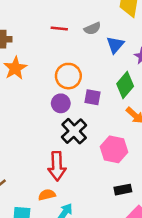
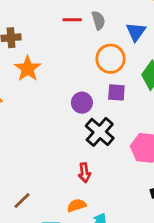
gray semicircle: (92, 28) -> (98, 20), moved, turned -77
orange circle: (68, 76) -> (110, 59), moved
red arrow: (57, 166) -> (84, 173), size x0.6

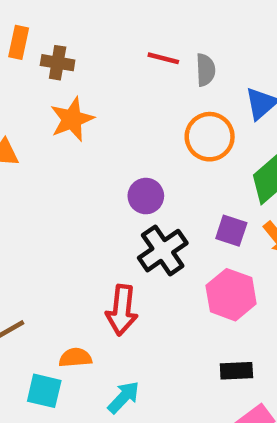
purple square: (116, 92) -> (231, 231), moved
red arrow: (84, 173) -> (122, 310), size x1.5
orange semicircle: (77, 205) -> (75, 358), moved

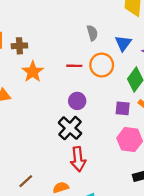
red line: (163, 58) -> (74, 66), moved
black cross: (163, 251) -> (70, 128), moved

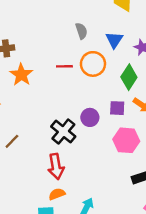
purple circle: (77, 101) -> (90, 117), moved
red arrow: (78, 159) -> (56, 166), moved
brown line: (26, 181) -> (12, 141), moved

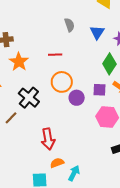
orange circle: (93, 64) -> (62, 82), moved
black cross: (63, 132) -> (29, 98), moved
orange semicircle: (57, 194) -> (57, 163), moved

